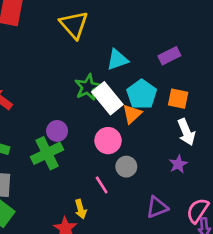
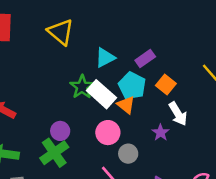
purple rectangle: (169, 56) -> (145, 58), moved
orange square: (178, 99) -> (166, 85), turned 36
orange triangle: (132, 114) -> (126, 105), turned -30
purple star: (178, 164) -> (160, 133), moved

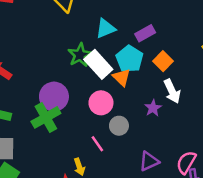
purple circle: (60, 131) -> (54, 97), size x1.5

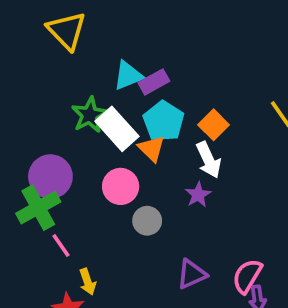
purple rectangle: (145, 33) -> (154, 82), moved
white arrow: (172, 91) -> (209, 160), moved
pink line: (97, 144) -> (61, 246), moved

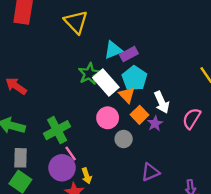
orange square: (214, 125) -> (140, 115), moved
purple circle: (50, 177) -> (62, 168), moved
pink semicircle: (247, 276) -> (192, 118), moved

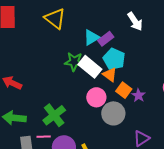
green star: (89, 74) -> (74, 62), turned -30
white arrow: (162, 102) -> (135, 21), moved
gray circle: (124, 139) -> (113, 113), size x1.5
pink line: (71, 153) -> (44, 137), moved, turned -48

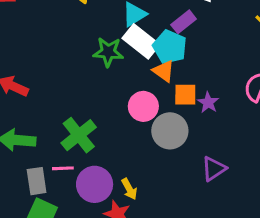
purple rectangle: (106, 39) -> (184, 22), moved
white rectangle: (90, 67) -> (141, 41), moved
orange square: (124, 90) -> (185, 95), turned -35

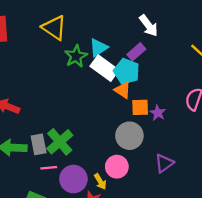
green star: (108, 52) -> (76, 56), moved, turned -30
pink circle: (143, 106) -> (117, 167), moved
gray rectangle: (37, 181) -> (39, 144), moved

